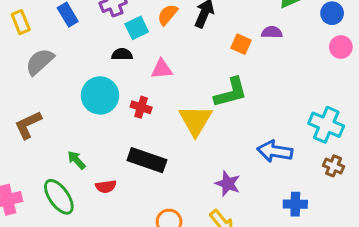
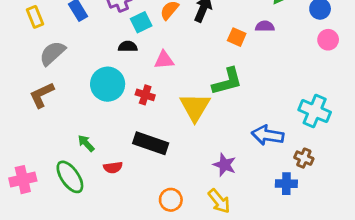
brown L-shape: (28, 125) -> (42, 95), moved
brown cross: (334, 166) -> (304, 158), moved

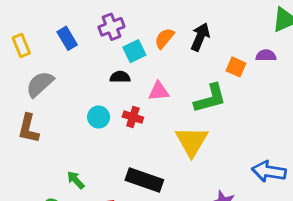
green L-shape: (227, 81) -> (210, 98), moved
cyan circle: (108, 84) -> (99, 117), size x0.6
brown L-shape: (42, 95) -> (28, 128), turned -52
red cross: (145, 95) -> (133, 117), moved

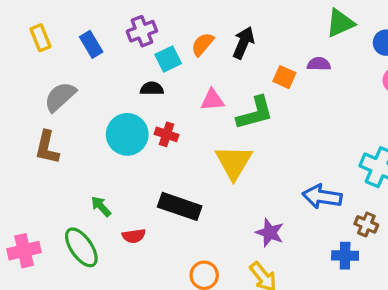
yellow rectangle: (21, 45) -> (40, 38), moved
pink triangle: (159, 91) -> (212, 100), moved
cyan circle: (99, 117) -> (127, 134), size x1.6

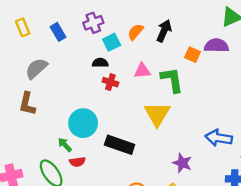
purple semicircle: (319, 64) -> (216, 46), size x1.5
green L-shape: (255, 113) -> (172, 80), turned -84
cyan circle: (127, 134) -> (83, 123), moved
red cross: (167, 134) -> (110, 82), moved
red semicircle: (134, 236) -> (77, 162), moved

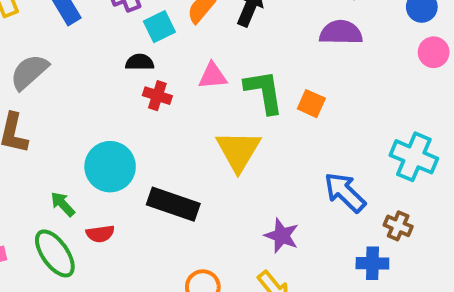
orange square: (192, 55) -> (311, 104), moved
blue arrow: (219, 138) -> (345, 192), turned 35
green arrow: (65, 145) -> (63, 204), moved

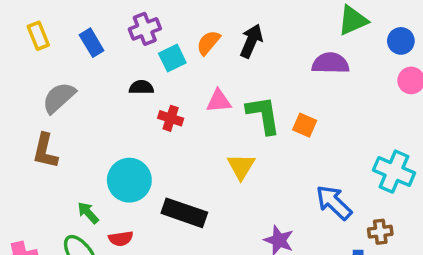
black semicircle: (140, 62) -> (141, 87), moved
yellow triangle: (238, 151) -> (241, 166), size x0.7
brown cross: (398, 226) -> (380, 232), turned -30

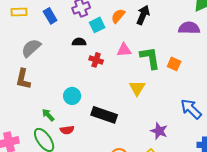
yellow rectangle: (38, 36) -> (19, 12), turned -70
cyan circle: (129, 180) -> (72, 96), size x0.7

